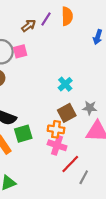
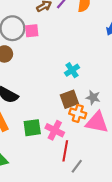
orange cross: (56, 129) -> (78, 113), moved
green square: (23, 134) -> (32, 128), moved
red line: (70, 164) -> (65, 151), turned -42

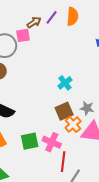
pink square: (32, 31) -> (23, 35), moved
orange cross: (78, 113) -> (73, 124), turned 35

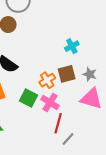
orange cross: (73, 124) -> (47, 80), moved
green square: (30, 141) -> (28, 98), turned 30

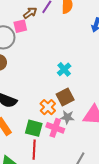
gray star: (90, 74) -> (67, 117), moved
red line: (58, 123) -> (34, 150), moved

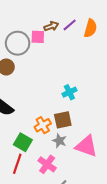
pink cross: (55, 128) -> (47, 164), moved

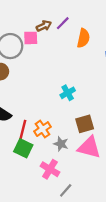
orange semicircle: (90, 28) -> (83, 38), moved
brown square: (63, 120) -> (85, 124), moved
red line: (17, 164) -> (23, 131), moved

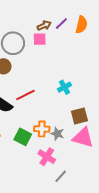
pink square: (31, 38) -> (40, 39), moved
orange semicircle: (83, 38) -> (81, 25), moved
orange cross: (42, 129) -> (42, 129), moved, turned 35
red line: (23, 131) -> (25, 95), moved, turned 48

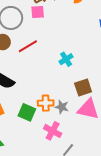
red line: (25, 95) -> (28, 46), moved

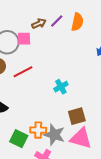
pink square: (38, 12) -> (24, 39), moved
gray star: (62, 107) -> (54, 135), size x1.5

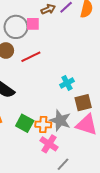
cyan cross: (61, 87) -> (67, 83), moved
orange cross: (38, 130) -> (43, 125), moved

